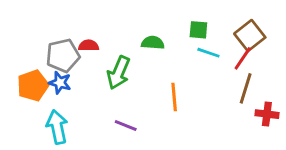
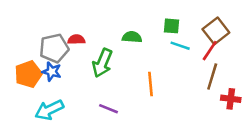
cyan arrow: (57, 127) -> (49, 110), turned -104

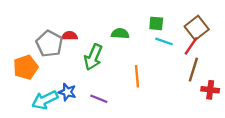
gray pentagon: (54, 48) -> (49, 44), turned -30
blue star: (52, 72) -> (67, 92), moved

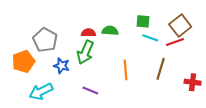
red semicircle: (70, 36) -> (88, 33), moved
red line: (191, 46) -> (175, 42), turned 36
brown line: (193, 70) -> (161, 69), moved
blue star: (67, 92) -> (62, 66), moved

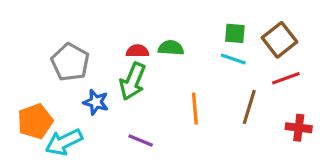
green square: (143, 21) -> (235, 33), moved
red line: (175, 42) -> (286, 78), moved
orange pentagon: (23, 62) -> (35, 121), moved

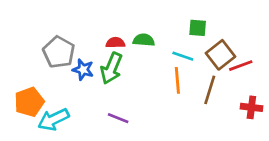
brown square: (280, 40) -> (220, 55), moved
cyan line: (233, 59) -> (183, 56), moved
blue star: (96, 102) -> (83, 70), moved
orange line: (195, 109) -> (177, 80), moved

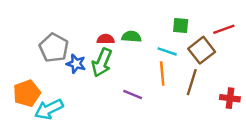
red line: (241, 66) -> (224, 29), moved
purple line: (118, 118) -> (133, 94), moved

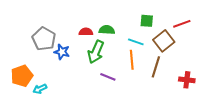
green arrow: (102, 62) -> (96, 52), moved
cyan arrow: (49, 109) -> (40, 89), size x0.6

